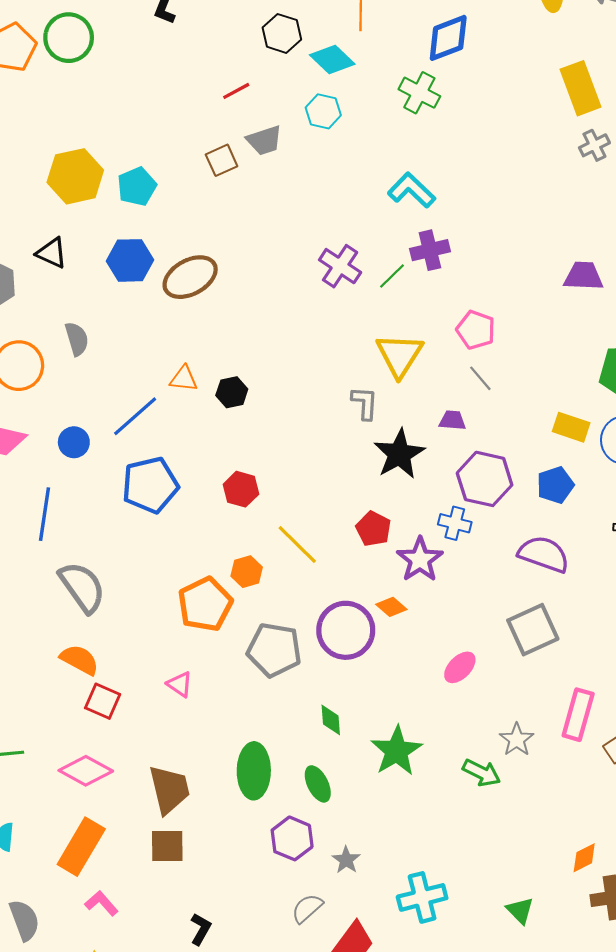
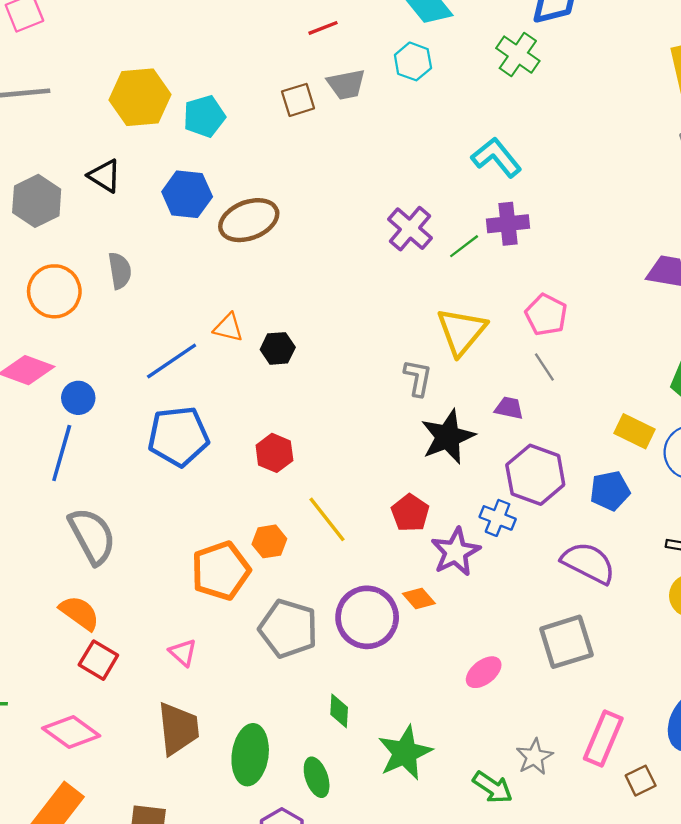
blue circle: (74, 442) -> (78, 398), moved
brown trapezoid: (169, 789) -> (178, 729), moved

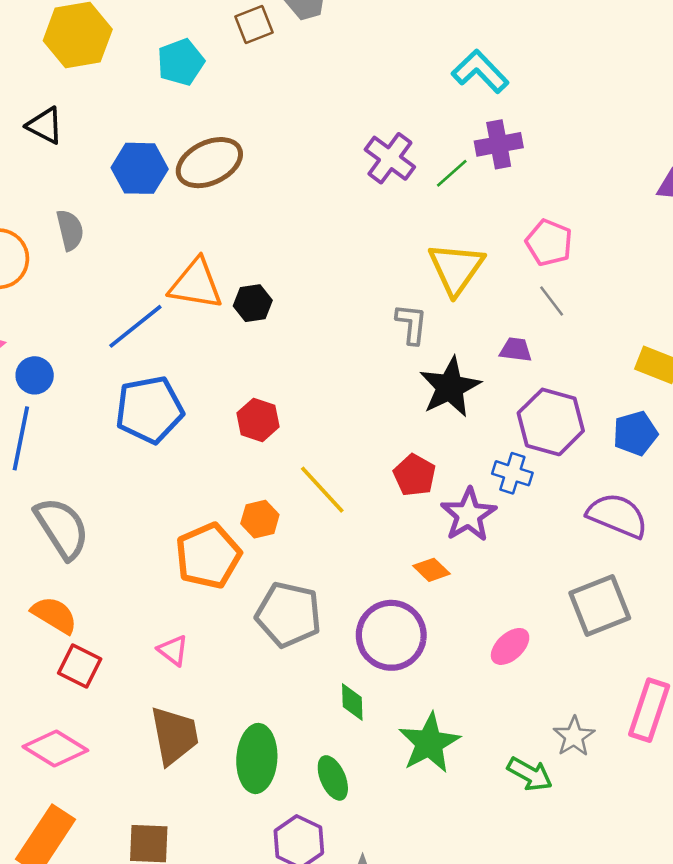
cyan pentagon: (204, 116) -> (181, 62), moved
blue hexagon: (187, 194) -> (140, 168), moved
orange triangle: (228, 328) -> (196, 284), size x1.6
purple circle: (367, 617) -> (391, 635), moved

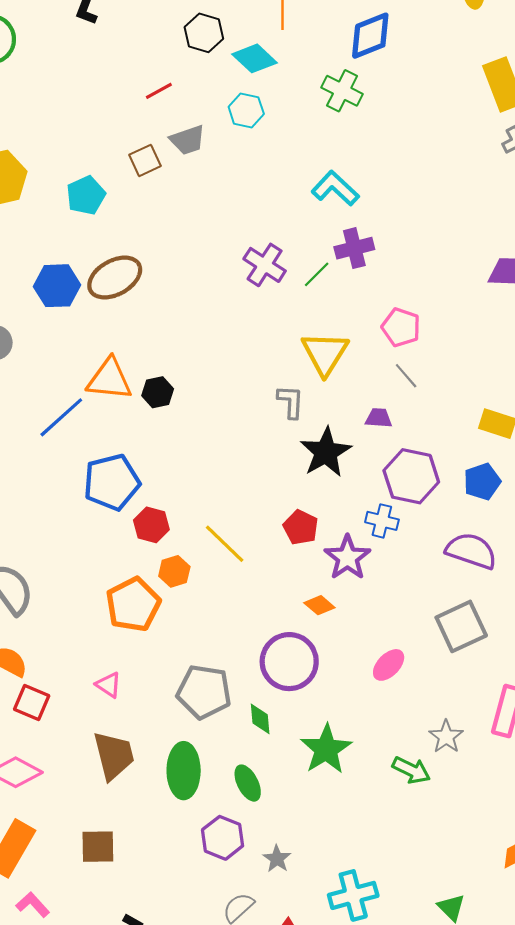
blue pentagon: (149, 410) -> (112, 482), moved
red hexagon: (258, 420) -> (151, 525), moved
gray pentagon: (288, 615) -> (204, 692), moved

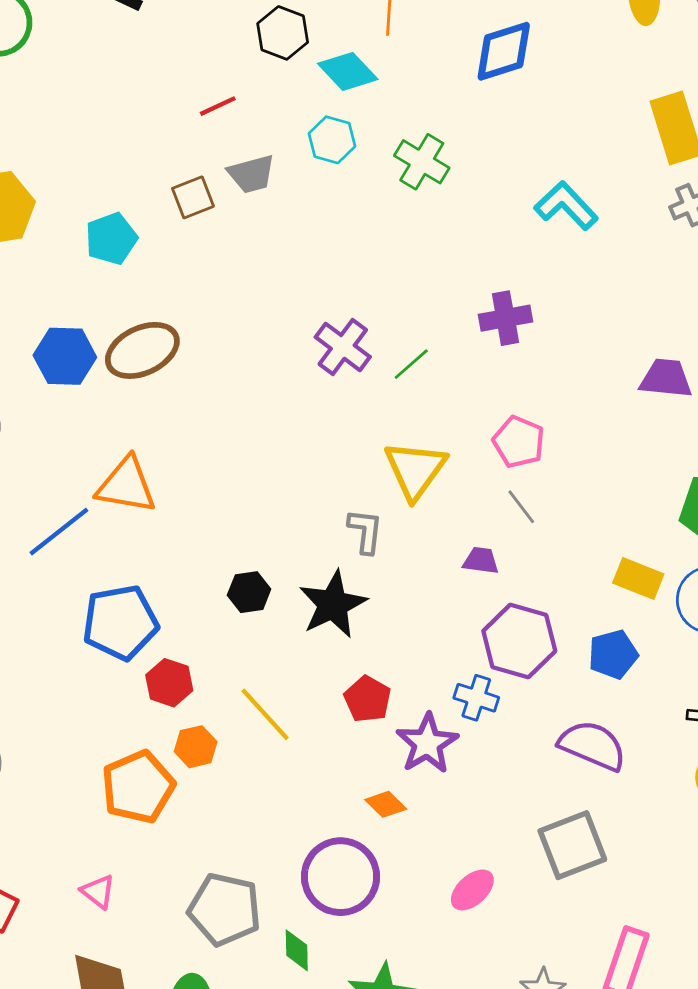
green cross: (342, 91) -> (422, 162), moved
cyan L-shape: (335, 188) -> (566, 206), moved
purple cross: (354, 248) -> (505, 318), moved
black hexagon: (158, 392) -> (249, 592), moved
black star: (326, 452) -> (333, 604), moved

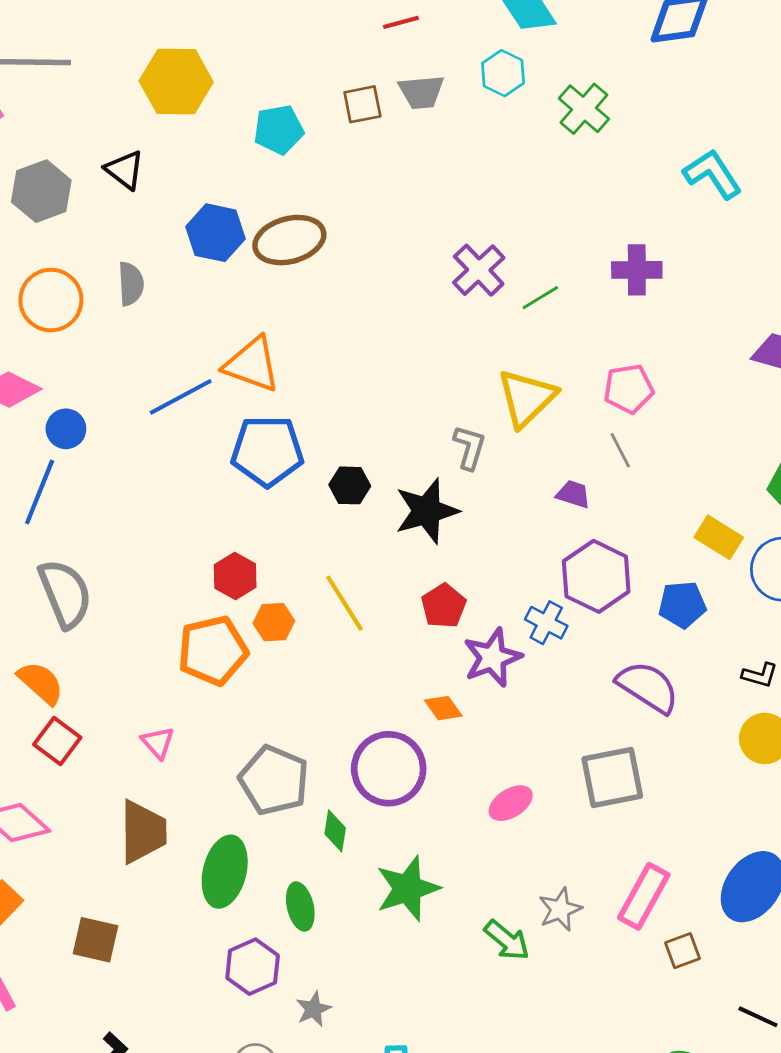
pink pentagon: (519, 442) -> (629, 389), turned 30
blue pentagon: (120, 622) -> (267, 451), moved
red hexagon: (169, 683) -> (235, 576), moved

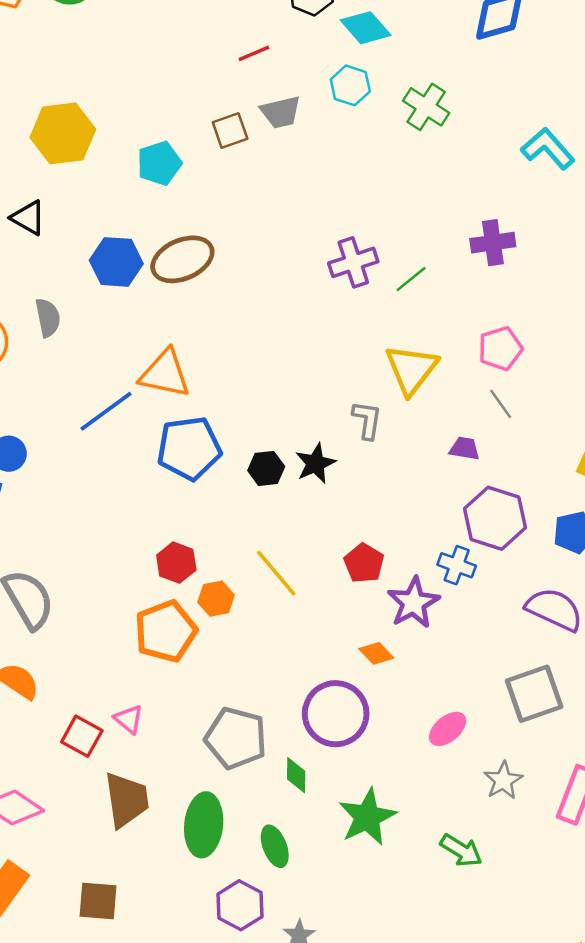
purple cross: (479, 270) -> (353, 262), turned 33
black star: (427, 511) -> (316, 463), moved, size x0.7
red square: (57, 741) -> (82, 736), moved
gray star: (560, 909) -> (503, 780), moved

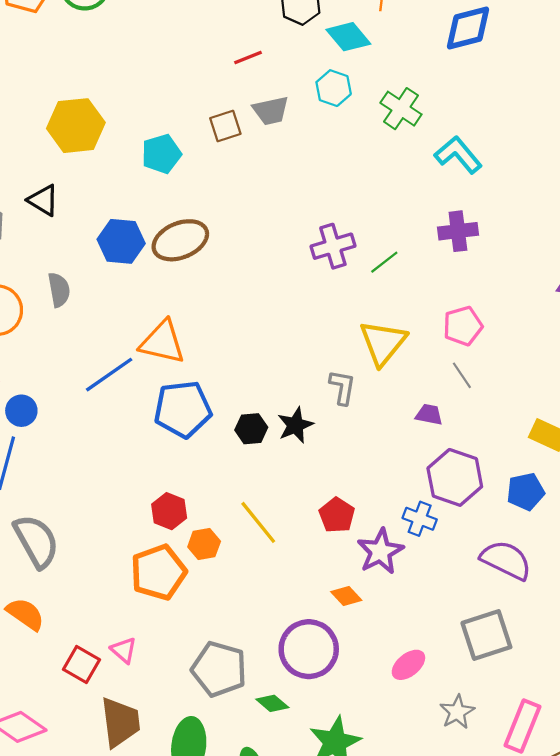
cyan L-shape: (548, 149) -> (458, 155), moved
green diamond: (296, 775) -> (272, 703), turned -52

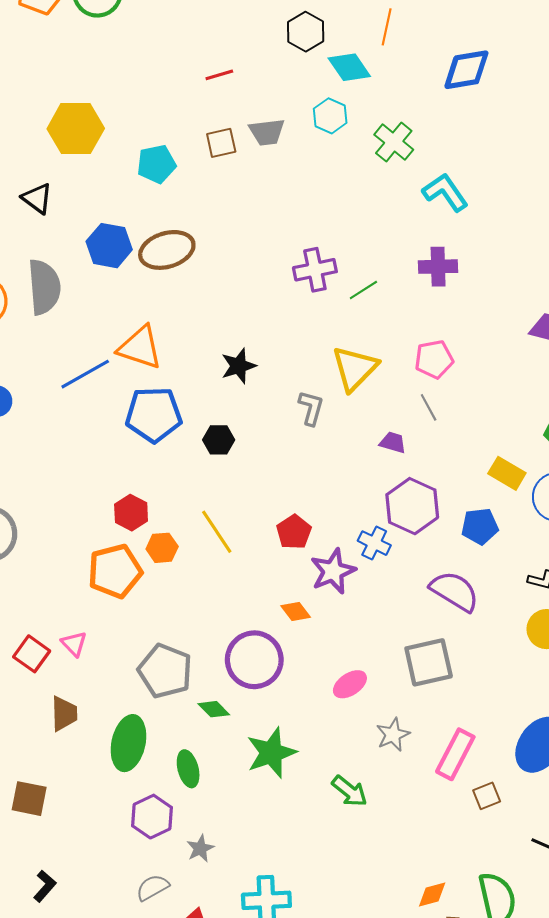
red line: (248, 58) -> (219, 75), moved
gray semicircle: (59, 290) -> (44, 287), size x1.6
black star: (295, 425) -> (239, 366), moved
brown trapezoid: (120, 722) -> (64, 714), size x0.7

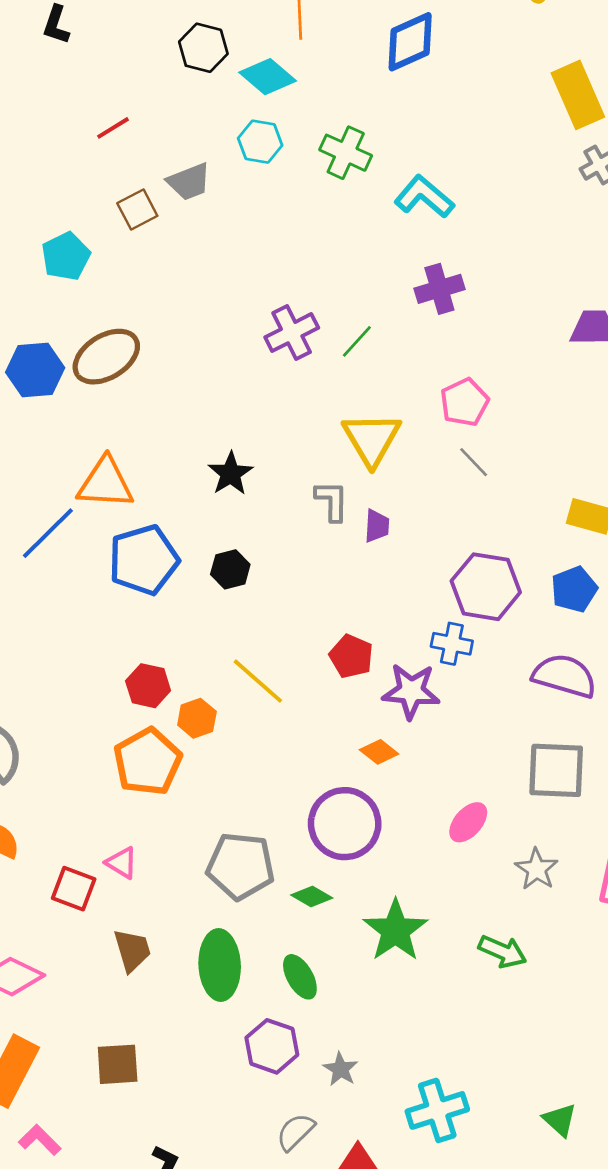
purple trapezoid: (393, 443) -> (377, 526), moved, turned 92
purple star: (333, 571) -> (411, 691), turned -30
gray square: (429, 662) -> (556, 770), turned 30

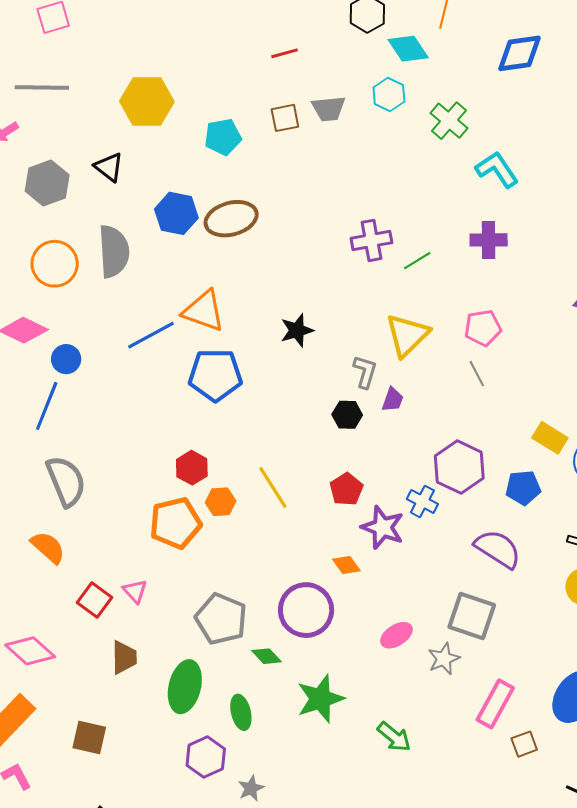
black hexagon: (230, 569) -> (347, 415), moved
gray star: (537, 869) -> (444, 659), moved

